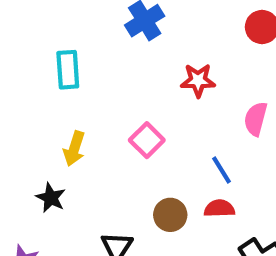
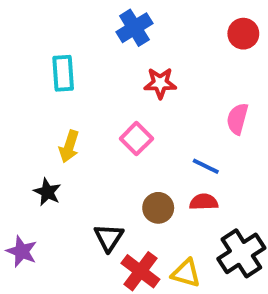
red star: (198, 80) -> (160, 83), moved
blue line: (221, 170) -> (206, 166), turned -32

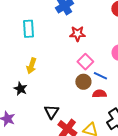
pink square: (136, 139) -> (85, 62), moved
brown circle: (158, 208) -> (83, 82), moved

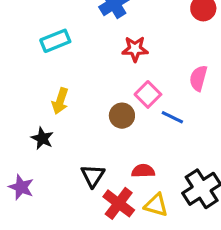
cyan rectangle: (28, 29) -> (55, 41), turned 72
brown circle: (83, 82) -> (122, 116), moved
red semicircle: (99, 94) -> (143, 171), moved

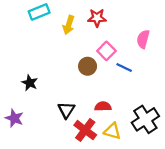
yellow arrow: (60, 101) -> (69, 25), moved

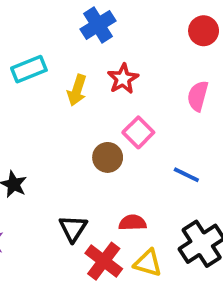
red star: (97, 18) -> (123, 79), turned -30
pink semicircle: (143, 39) -> (198, 96), moved
blue line: (124, 67) -> (186, 175), moved

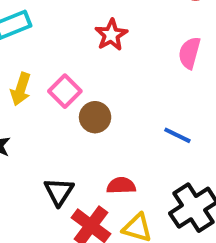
yellow arrow: (77, 90) -> (21, 89), moved
pink square: (138, 132) -> (65, 91), moved

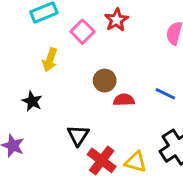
pink square: (65, 91) -> (82, 32), moved
red semicircle: (121, 186) -> (124, 100), moved

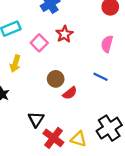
blue line: (165, 94) -> (100, 77), moved
red semicircle: (124, 100) -> (70, 93), turned 144

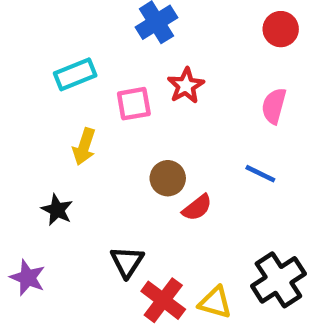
pink square: (39, 43) -> (134, 104), turned 35

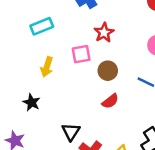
pink square: (134, 104) -> (81, 54), moved
brown circle: (168, 178) -> (108, 71), moved

